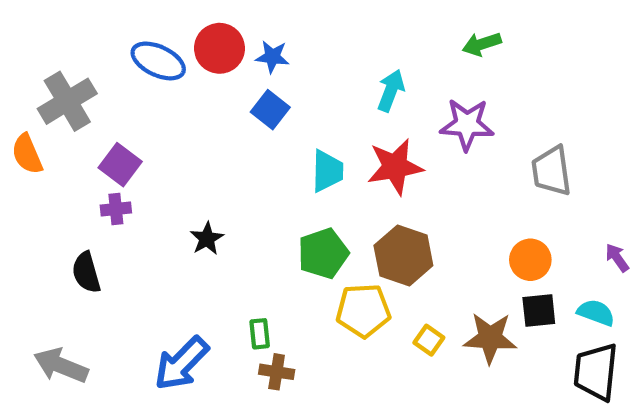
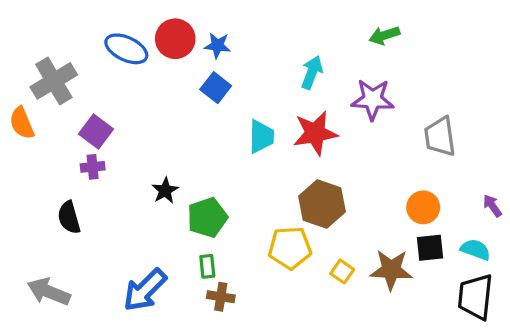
green pentagon: (323, 253) -> (207, 217), moved

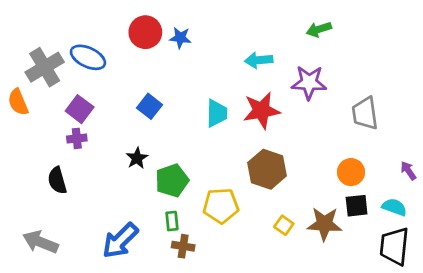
blue ellipse: (126, 49) -> (88, 57), moved
cyan arrow: (312, 72) -> (259, 60), turned -116
blue square: (216, 88) -> (150, 106), moved
yellow pentagon: (290, 248) -> (221, 206), moved

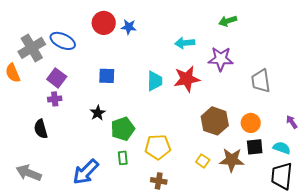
blue square: (150, 106) -> (107, 76), turned -36
brown hexagon: (267, 169) -> (215, 121), moved
brown cross: (183, 246) -> (159, 181), moved

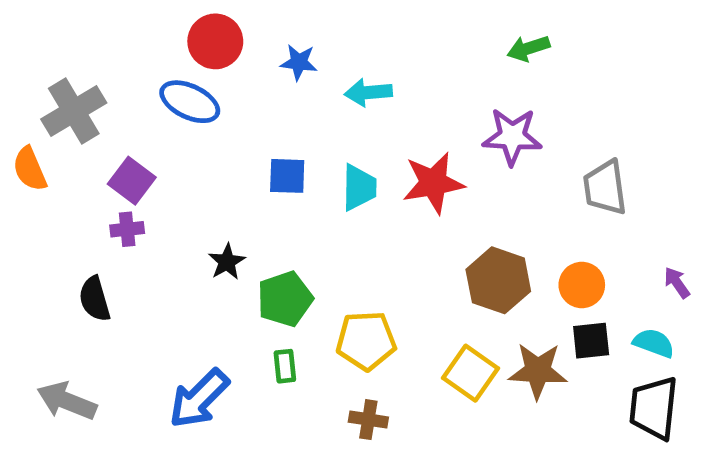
red circle: (104, 23) -> (215, 41), moved
blue ellipse: (63, 41) -> (190, 102), moved
cyan arrow: (185, 43) -> (368, 92), moved
blue square: (107, 76) -> (287, 176), moved
yellow square: (203, 161) -> (470, 373), size x1.6

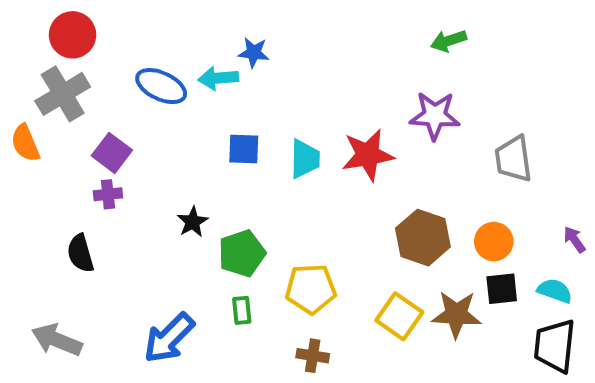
red circle: (215, 41) -> (73, 35), moved
cyan arrow: (368, 92) -> (218, 78), moved

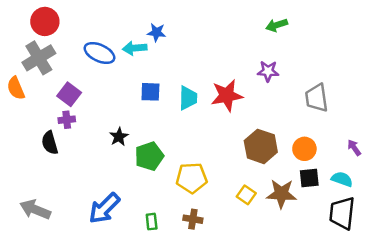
purple star: (435, 116) -> (268, 71), size x0.7
black semicircle: (80, 253) -> (50, 143), moved
green rectangle: (242, 310) -> (152, 222), moved
yellow square: (399, 316) -> (246, 195), size x0.7

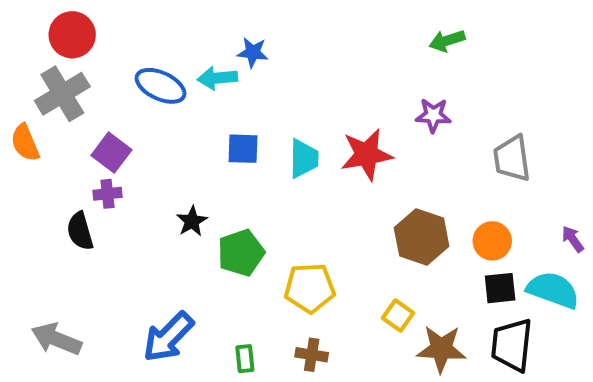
cyan semicircle: (342, 179) -> (553, 290), size x1.5
brown star: (281, 194) -> (441, 349), moved
black trapezoid: (342, 213) -> (512, 345), moved

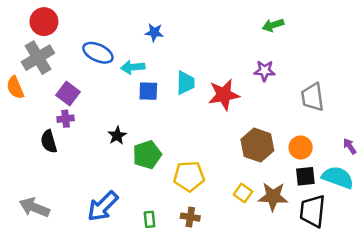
cyan arrow: (217, 78) -> (133, 67), moved
cyan trapezoid: (304, 158) -> (185, 83), moved
brown star: (441, 349) -> (273, 197), moved

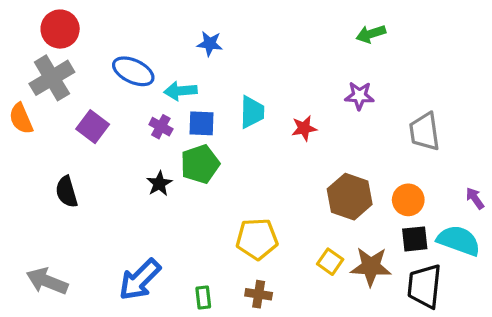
red star: (224, 95) -> (304, 128), size x0.6
purple cross: (66, 119) -> (161, 127), moved, turned 35
green pentagon: (147, 155) -> (200, 164), moved

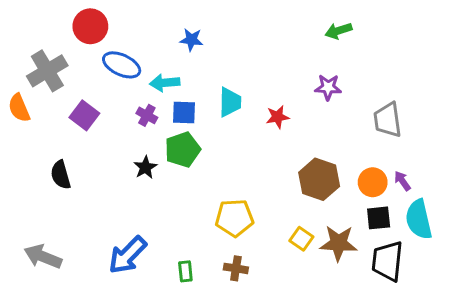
red circle: (60, 29) -> (90, 26), moved
purple arrow: (475, 198) -> (402, 181), moved
cyan semicircle: (459, 241) -> (419, 219), turned -123

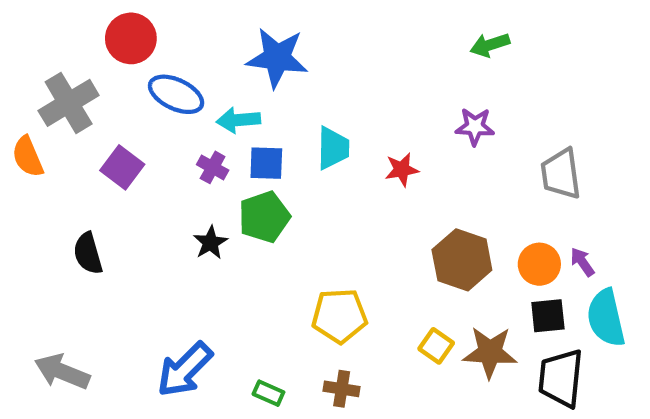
blue star: (191, 40) -> (277, 58), size x1.8
green rectangle: (185, 271) -> (268, 393), turned -60

